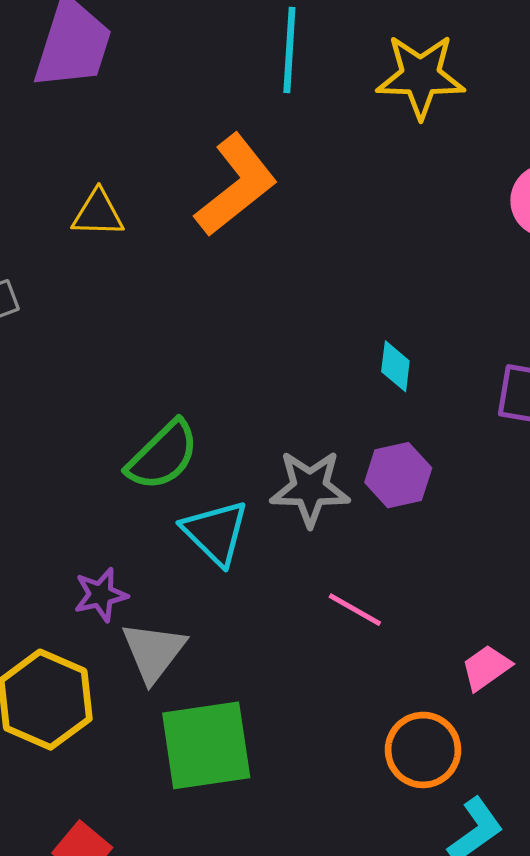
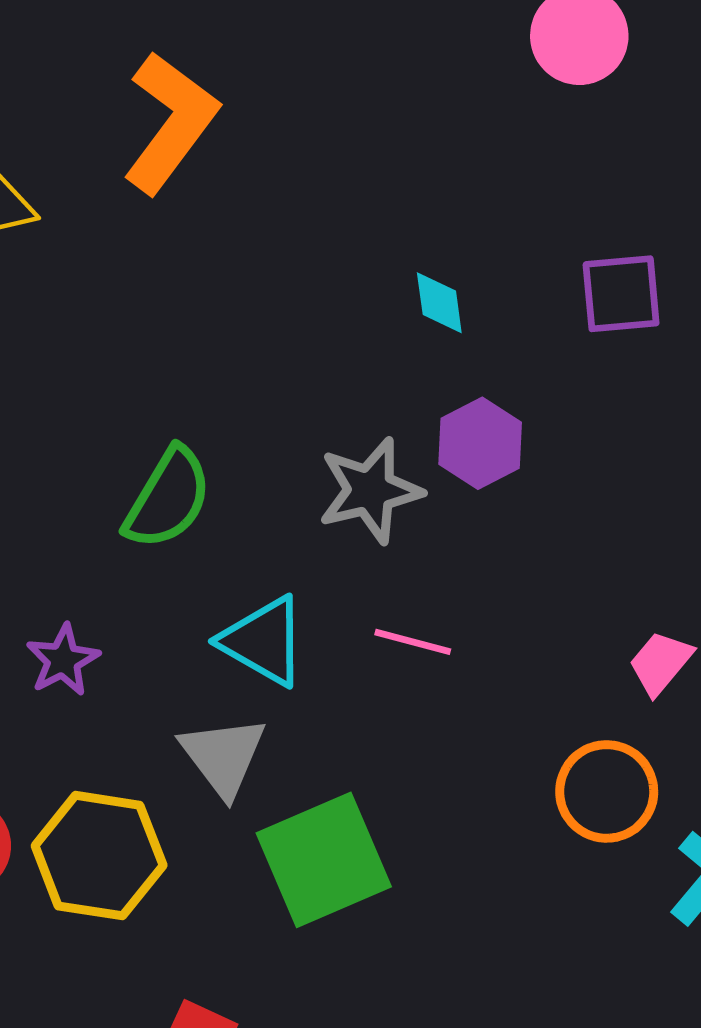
cyan triangle: (215, 532) -> (263, 641), moved
purple star: (101, 595) -> (63, 660), moved
pink line: (355, 610) -> (413, 642), moved

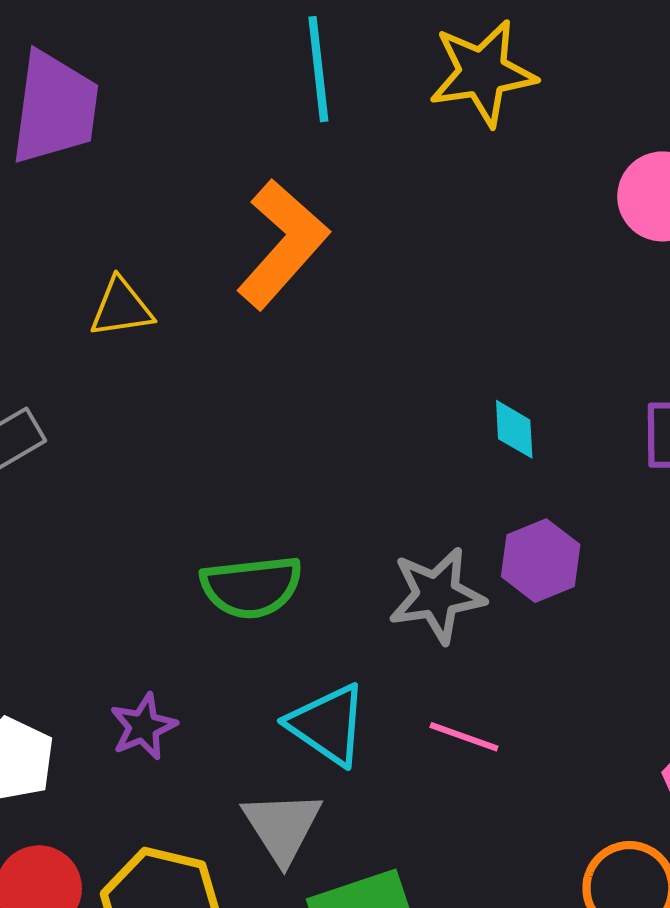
green semicircle: (168, 498) -> (251, 587), turned 48

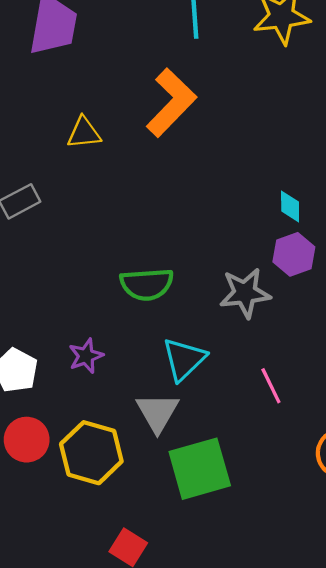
purple hexagon: (541, 561) -> (294, 254), moved
cyan triangle: (328, 725) -> (184, 359), turned 39
pink line: (464, 737) -> (271, 386), moved, turned 42

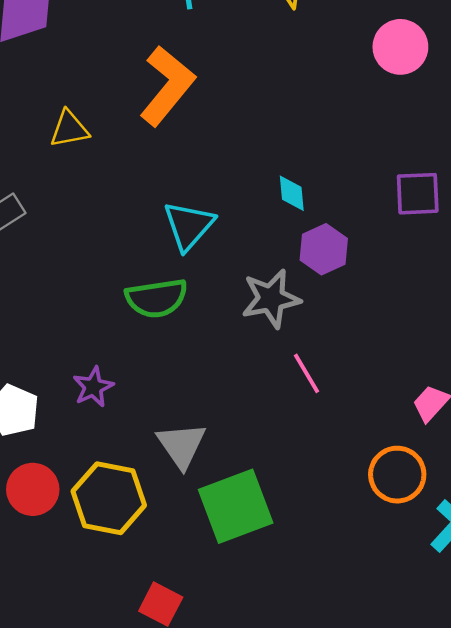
cyan diamond: (290, 207) -> (292, 193), moved
cyan triangle: (184, 359) -> (189, 226), moved
pink line: (271, 386) -> (307, 373), moved

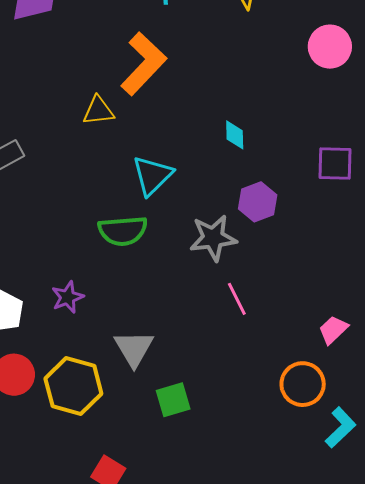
yellow triangle: (69, 129) -> (98, 111), moved
cyan diamond: (292, 193) -> (235, 135), moved
green square: (236, 506) -> (173, 400), size x0.6

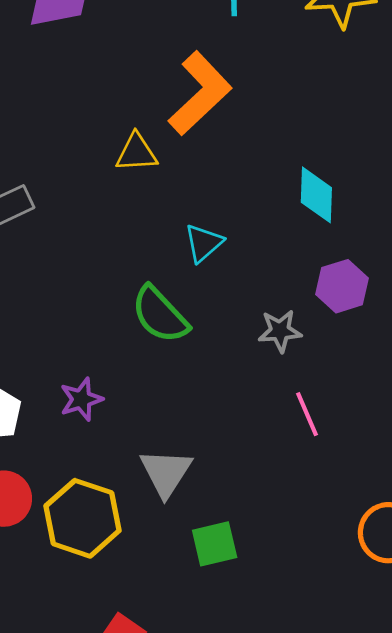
cyan diamond: (235, 135) -> (316, 195), size x1.4
cyan triangle: (152, 175) -> (204, 243), size x0.7
green semicircle: (123, 231) -> (160, 315), turned 48
gray star: (213, 238) -> (280, 331), size x0.7

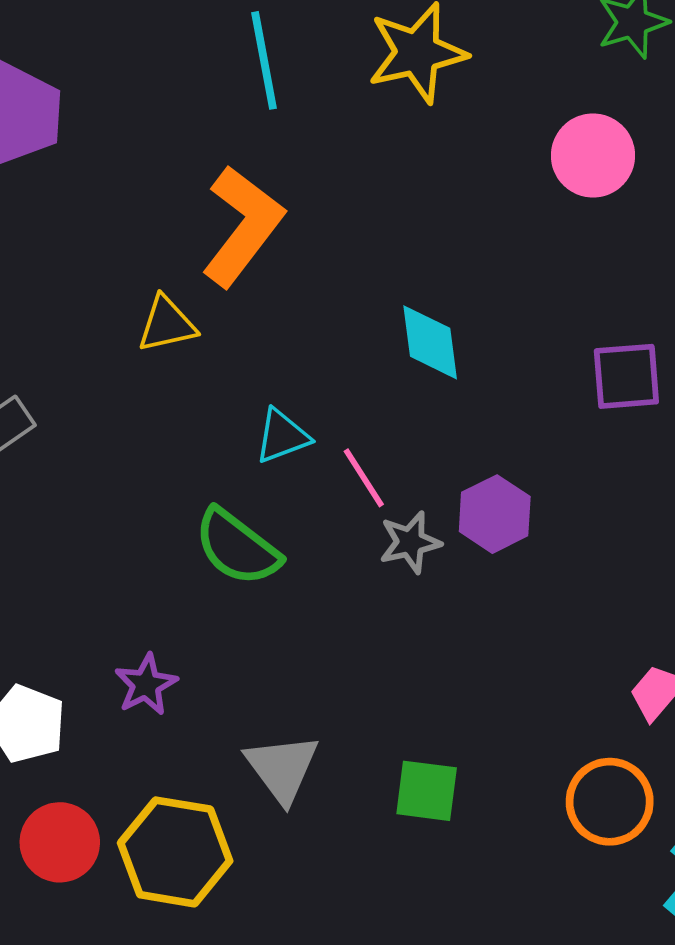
cyan triangle: (204, 243) -> (282, 436), turned 30
purple hexagon: (342, 286) -> (495, 514), moved
pink line: (307, 414) -> (364, 478), moved
green square: (215, 544) -> (427, 791), moved, turned 30

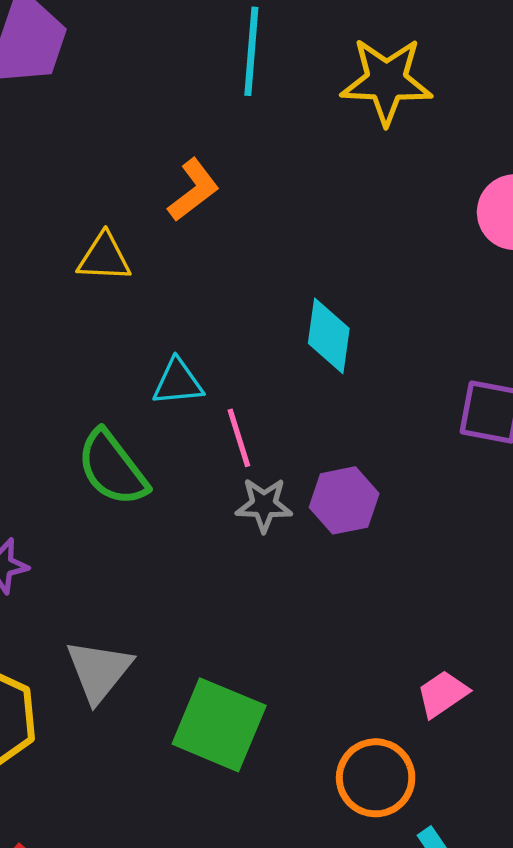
orange L-shape: (243, 226) -> (193, 190), size x0.6
green square: (427, 791) -> (219, 725), size x1.5

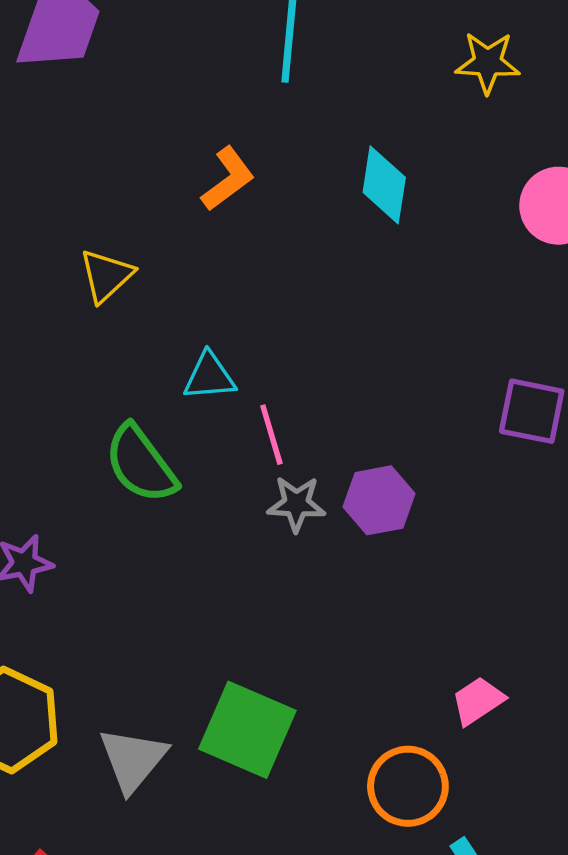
yellow star: (386, 81) -> (488, 63), moved, size x0.7
yellow triangle: (104, 257) -> (106, 276), moved, turned -46
cyan diamond: (329, 336) -> (384, 185), moved
gray triangle: (99, 671) -> (133, 760), moved

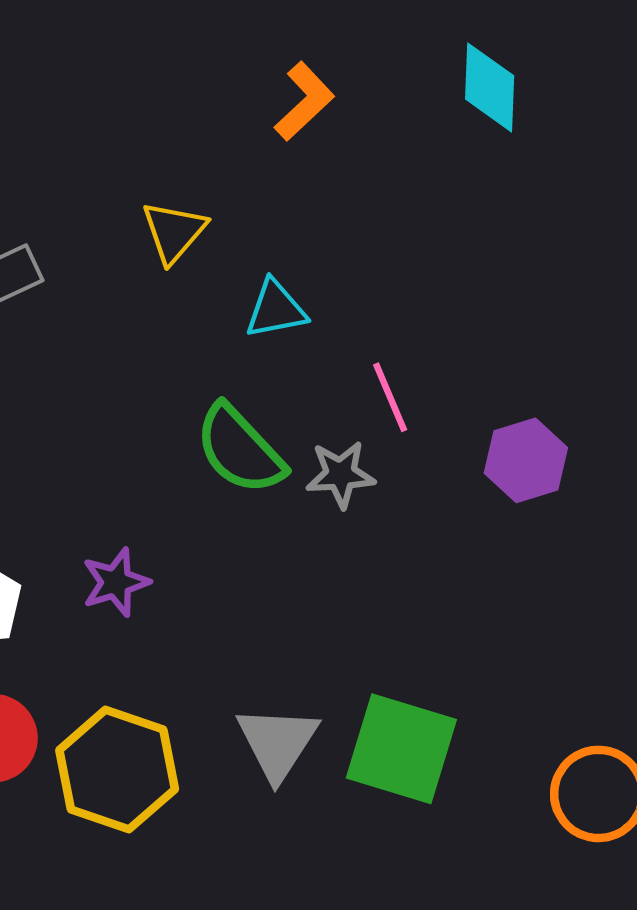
cyan triangle: (209, 376) -> (276, 309), moved
gray star: (296, 504) -> (340, 474), moved
gray triangle: (133, 760) -> (277, 743), moved

